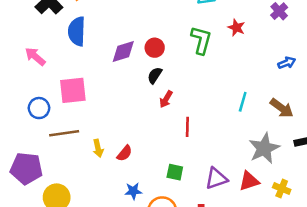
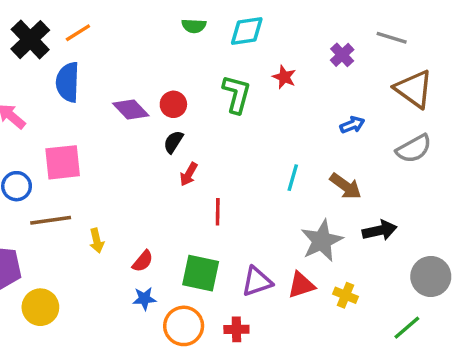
purple diamond: (123, 51) -> (131, 109), turned 64
red semicircle: (124, 153) -> (143, 261), moved
green square: (175, 172) -> (201, 273), size x1.6

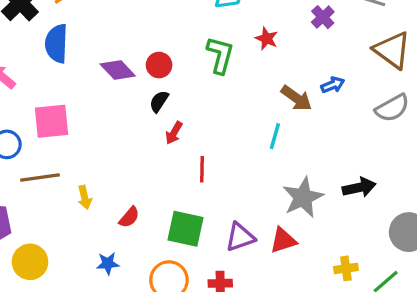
brown arrow: (346, 186) -> (296, 98), moved
yellow cross: (346, 295) -> (346, 268), moved, turned -30
blue star: (144, 299) -> (108, 264), moved

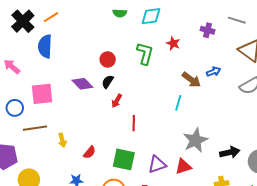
purple cross: (323, 17) -> (208, 30), turned -32
purple diamond: (118, 70) -> (82, 84), moved
black arrow: (359, 187) -> (230, 152), moved

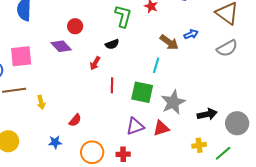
red circle: (108, 59) -> (75, 26), moved
black semicircle: (108, 82) -> (112, 44), moved, turned -144
red semicircle: (89, 152) -> (75, 120), moved
green square: (124, 159) -> (142, 92), moved

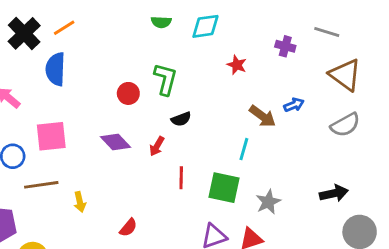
green L-shape: (123, 16) -> (165, 79), moved
purple diamond: (61, 46) -> (115, 142), moved
gray star: (173, 102) -> (268, 202), size x0.7
black arrow: (207, 114) -> (334, 193), moved

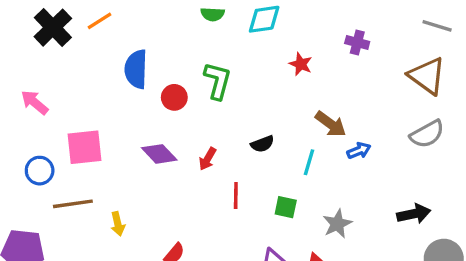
gray line: (327, 32) -> (437, 26), moved
blue semicircle: (56, 69) -> (136, 69), moved
blue arrow: (294, 105) -> (359, 151), moved
black semicircle: (181, 119) -> (262, 144), moved
green square: (224, 188) -> (286, 207), size x0.6

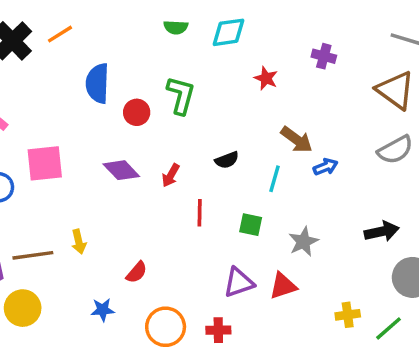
brown line: (73, 204) -> (33, 255), moved

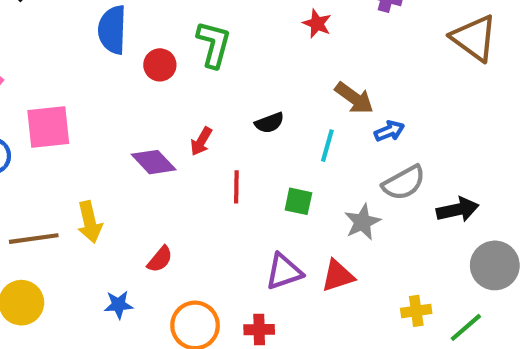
gray semicircle: (395, 150) -> (404, 183), moved
purple diamond: (121, 170) -> (154, 162), moved
yellow arrow: (79, 242) -> (90, 222), size x1.4

